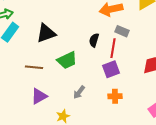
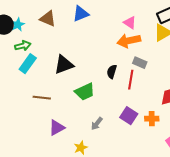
brown line: (34, 67) -> (42, 98), moved
purple square: (111, 69) -> (129, 116), moved, turned -36
orange cross: (115, 96) -> (152, 119), moved

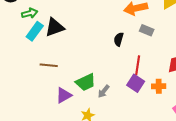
black triangle: (64, 65) -> (55, 27), moved
red line: (131, 80) -> (138, 65), moved
green trapezoid: (85, 92) -> (86, 82), moved

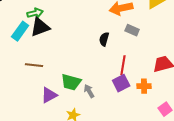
green arrow: (30, 13) -> (35, 13), moved
green trapezoid: (86, 82) -> (71, 82), turned 40
purple square: (136, 83) -> (121, 83), turned 30
gray arrow: (104, 91) -> (89, 91), turned 112

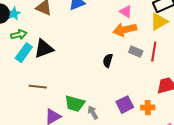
green arrow: (35, 13) -> (19, 35), moved
red line: (123, 65) -> (154, 52), moved

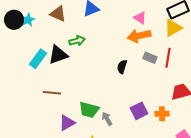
green arrow: (19, 35) -> (77, 41), moved

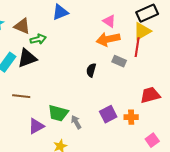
brown triangle: (58, 14) -> (22, 26), moved
green arrow: (77, 41) -> (38, 39), moved
red line: (168, 58) -> (137, 47), moved

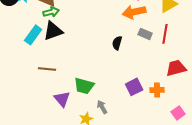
green arrow: (38, 39) -> (51, 12), moved
red line: (137, 47) -> (165, 34), moved
gray arrow: (76, 122) -> (102, 107), moved
purple triangle: (36, 126) -> (62, 99), turned -42

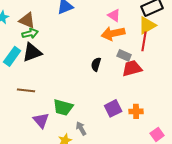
red line: (165, 34) -> (144, 41), moved
red trapezoid: (176, 68) -> (132, 68), moved

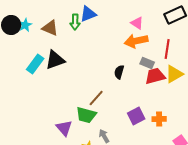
yellow triangle: (147, 25) -> (174, 74), moved
green arrow: (30, 33) -> (75, 22), moved, turned 105
brown line: (26, 90) -> (96, 98), moved, turned -54

